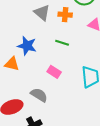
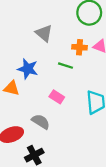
orange cross: (65, 15) -> (80, 47), moved

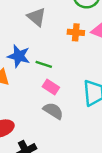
green line: (65, 66) -> (44, 64), moved
gray semicircle: (41, 122) -> (53, 111), moved

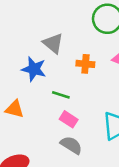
orange cross: (76, 32) -> (85, 64), moved
blue star: (19, 56) -> (34, 69), moved

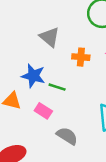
blue star: (34, 69) -> (33, 76), moved
pink rectangle: (69, 119) -> (43, 111), moved

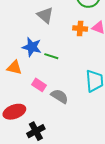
orange cross: (81, 57) -> (80, 29), moved
pink rectangle: (43, 111) -> (39, 85), moved

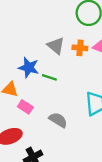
gray triangle: (45, 15) -> (56, 46), moved
pink rectangle: (39, 85) -> (25, 107), moved

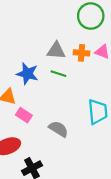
gray triangle: (56, 46) -> (56, 51), turned -36
green line: (49, 77) -> (58, 74), moved

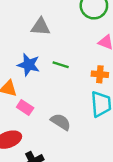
gray triangle: (56, 51) -> (40, 27), moved
orange cross: (82, 53) -> (100, 74), moved

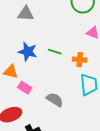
gray triangle: (40, 27) -> (26, 14), moved
orange cross: (100, 74) -> (80, 60), moved

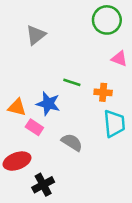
gray triangle: (26, 14) -> (36, 35), turned -42
blue star: (28, 52) -> (48, 104), moved

